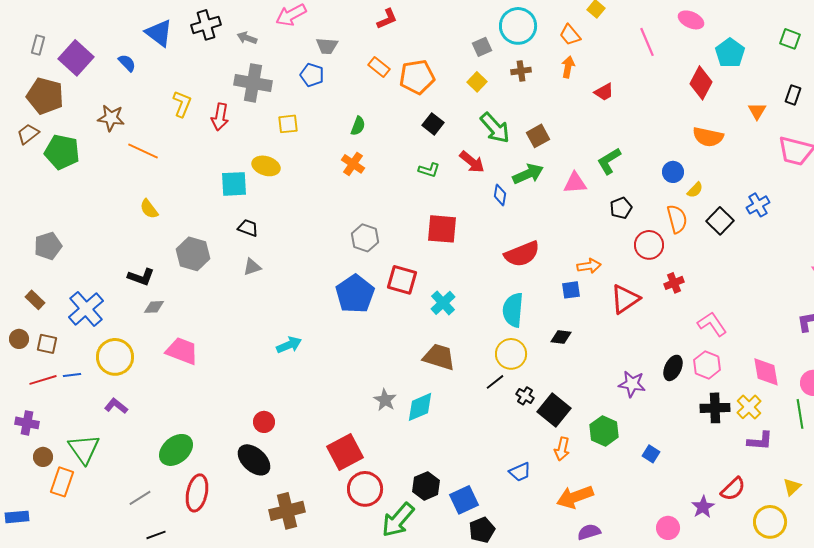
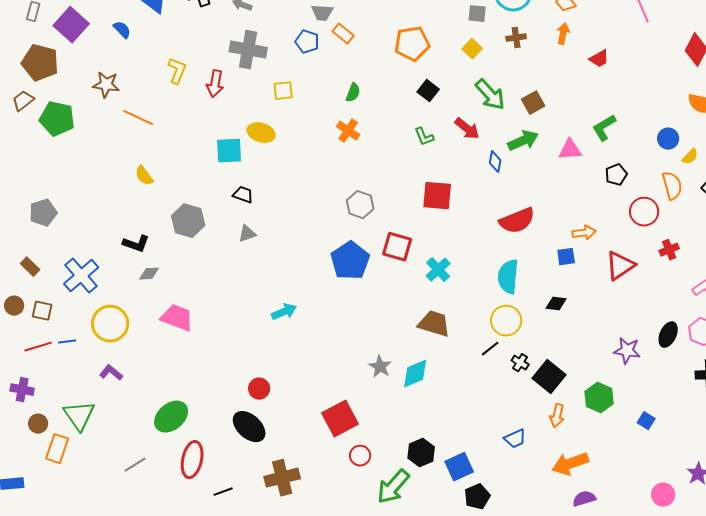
gray square: (482, 47) -> (477, 14), turned 30
orange rectangle: (379, 67) -> (343, 34), moved
green L-shape: (429, 170) -> (424, 137), turned 50
red circle: (365, 489) -> (360, 456), size x0.6
black line: (156, 535) -> (223, 492), moved

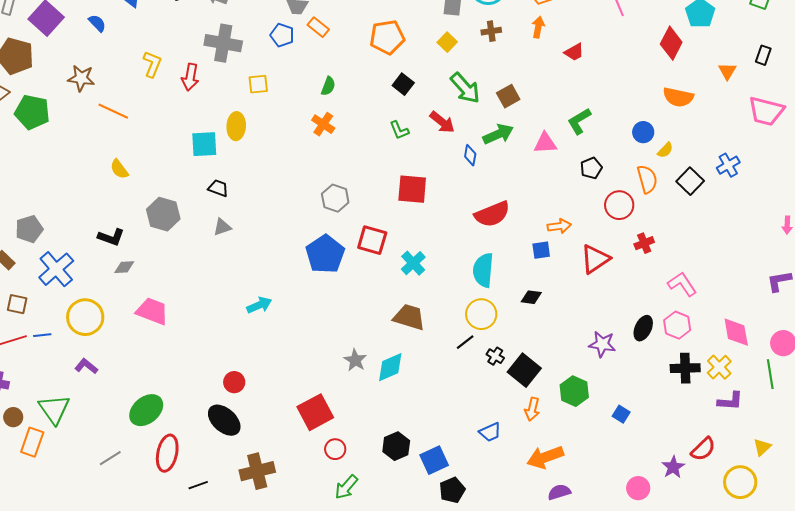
yellow ellipse: (261, 133) -> (236, 126), turned 76
gray pentagon: (43, 213) -> (29, 229), moved
green arrow: (393, 487) -> (346, 487), moved, size x0.7

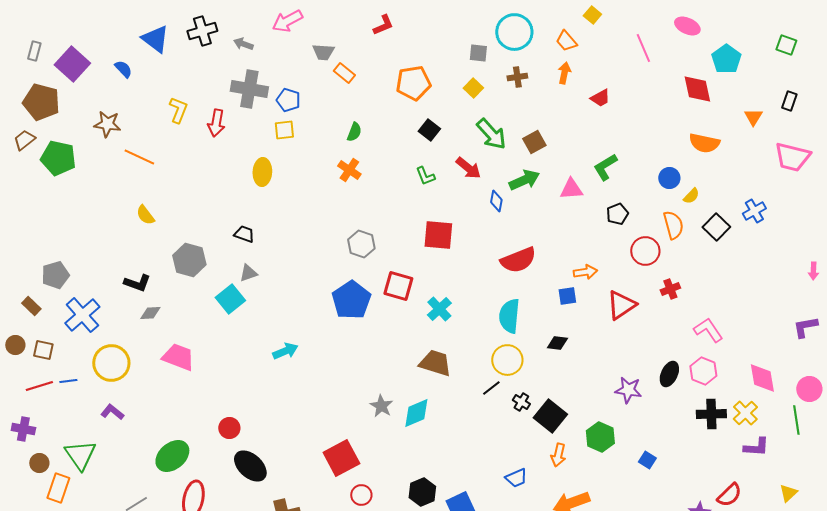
blue pentagon: (282, 35) -> (288, 100), moved
red diamond: (671, 43) -> (697, 89), turned -40
cyan square: (204, 144) -> (230, 299), moved, turned -36
red circle: (234, 382) -> (229, 428), moved

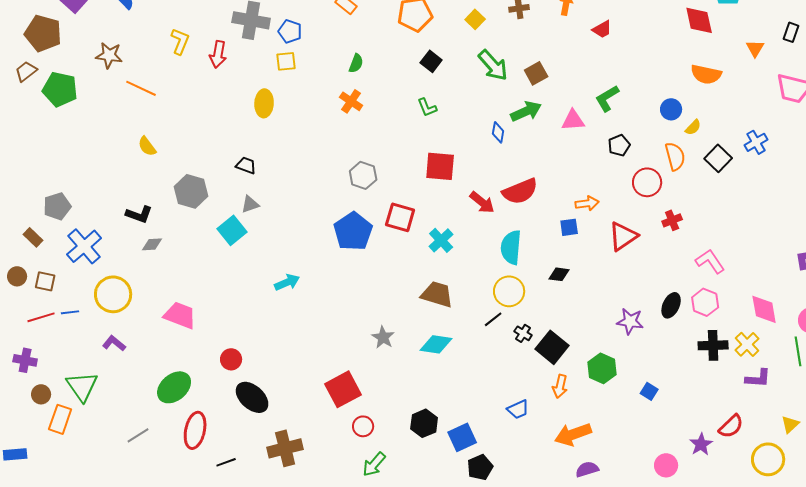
red arrow: (468, 168) -> (482, 202), moved
pink trapezoid: (178, 357) -> (180, 315), moved
cyan diamond: (416, 413) -> (436, 344), moved, turned 32

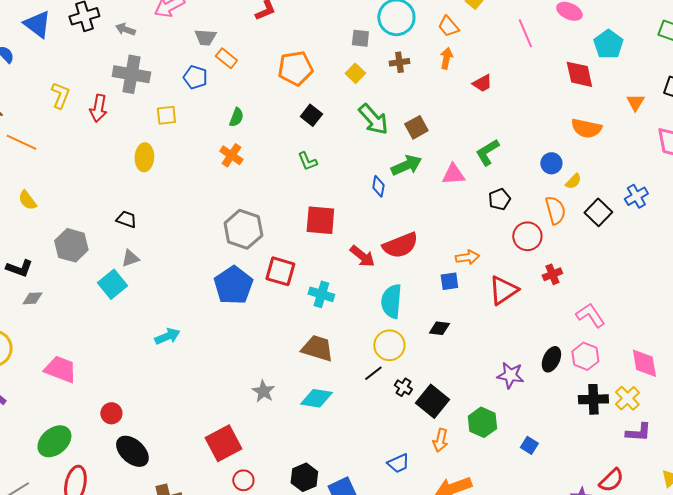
blue pentagon: (290, 31) -> (195, 77), moved
gray hexagon: (363, 175) -> (243, 229), size x1.4
cyan cross: (441, 240) -> (321, 294), turned -30

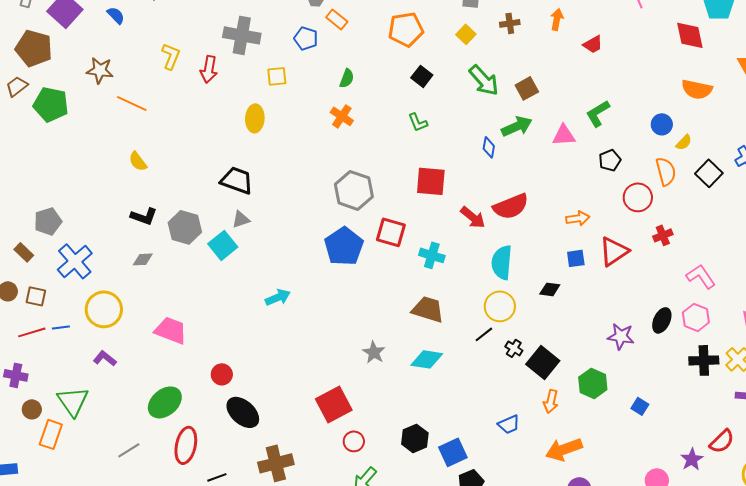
black trapezoid: (126, 219) -> (237, 180), size x1.6
gray hexagon: (71, 245) -> (185, 227), moved
black L-shape: (19, 268) -> (144, 216), moved
blue square: (449, 281) -> (576, 258), moved

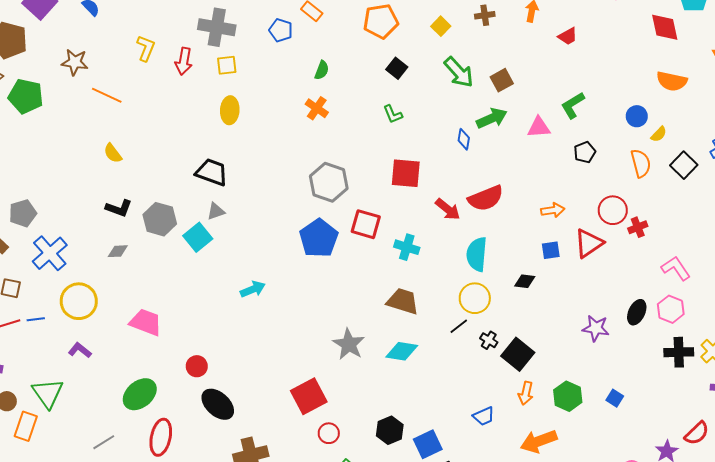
yellow square: (277, 76) -> (227, 65), moved
red circle: (638, 197) -> (613, 210), moved
gray star: (374, 352) -> (349, 344), size x1.4
green hexagon: (593, 383) -> (568, 396), moved

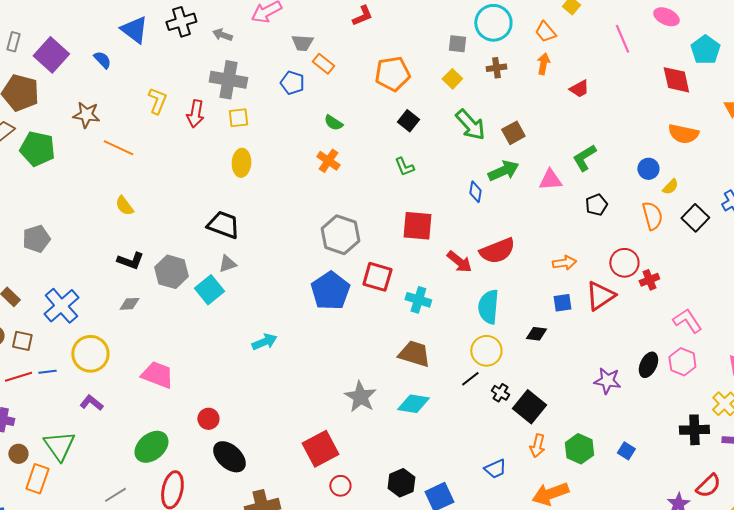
green semicircle: (322, 70) -> (333, 123), turned 102
gray pentagon: (23, 213) -> (36, 239), moved
black cross: (679, 352) -> (694, 430), moved

